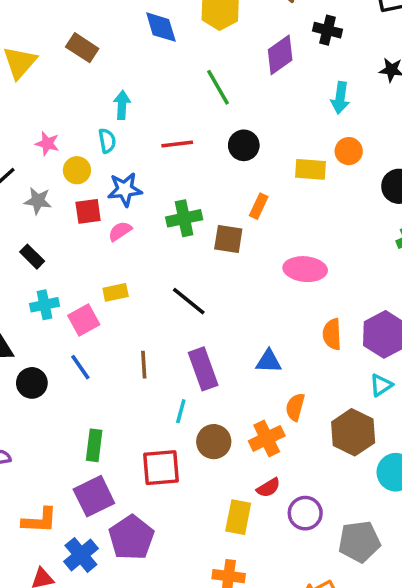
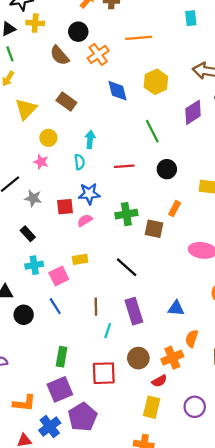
yellow circle: (77, 170) -> (48, 138), moved
cyan line: (181, 411) -> (108, 331), moved
red semicircle: (268, 488) -> (159, 381), moved

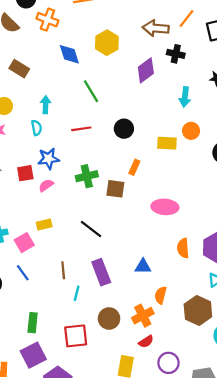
orange cross: (98, 54) -> (47, 20), turned -30
green line: (152, 131) -> (91, 91), moved
red semicircle: (159, 381) -> (146, 342), moved

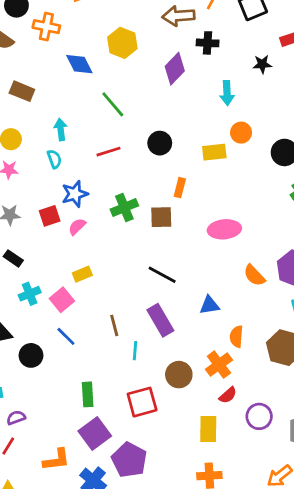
black line: (91, 229) -> (162, 275), moved
orange semicircle: (183, 248) -> (254, 275), turned -30

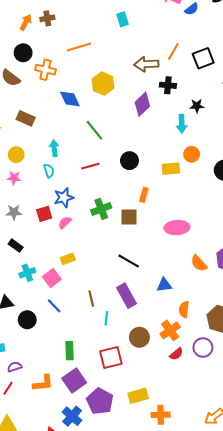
black star: (262, 64) -> (197, 106), moved
purple circle: (259, 416) -> (203, 348), moved
yellow rectangle: (208, 429) -> (138, 396), moved, turned 72
orange L-shape: (56, 460) -> (43, 383), moved

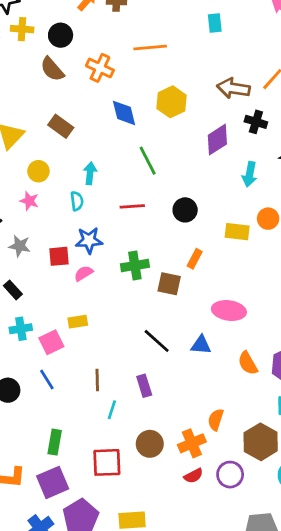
black circle: (23, 53) -> (61, 35), moved
cyan arrow: (182, 124) -> (250, 174), moved
blue triangle: (164, 285) -> (201, 345), moved
purple rectangle: (126, 296) -> (144, 386), size x0.7

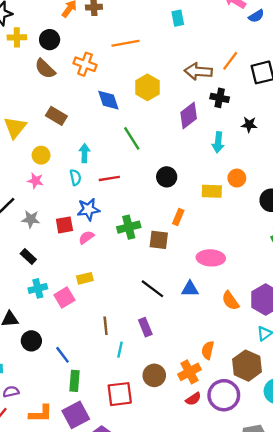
red line: (132, 206) -> (109, 178), moved
blue line: (47, 380) -> (63, 355), moved
purple circle: (230, 475) -> (224, 395), size x1.4

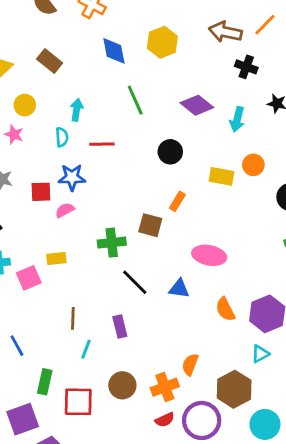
purple diamond: (189, 116) -> (197, 105), moved, turned 68
green cross: (129, 227) -> (112, 243), moved
green rectangle: (75, 381) -> (45, 382), moved

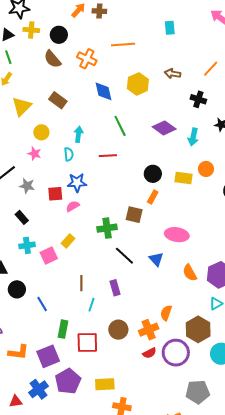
brown arrow: (225, 32) -> (173, 74), moved, size x0.7
red line: (102, 144) -> (108, 156), moved
black circle: (170, 152) -> (153, 174), moved
yellow rectangle: (56, 259) -> (68, 241), turned -40
blue triangle: (179, 289) -> (156, 259), turned 42

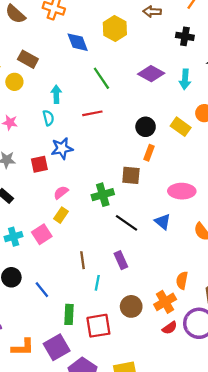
yellow circle: (41, 132) -> (14, 82), moved
yellow rectangle: (184, 178) -> (181, 127), turned 36
pink semicircle: (73, 206) -> (61, 192), moved
cyan cross: (27, 245) -> (14, 237), moved

